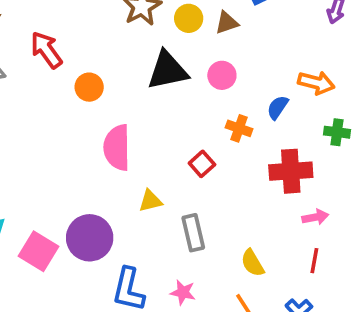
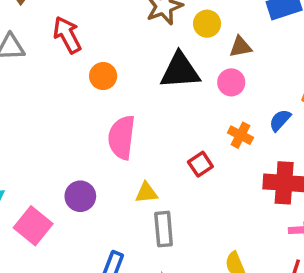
brown triangle: (227, 23) -> (240, 47), moved
gray rectangle: (193, 233) -> (164, 229), moved
purple circle: (90, 238) -> (80, 196), moved, size x0.7

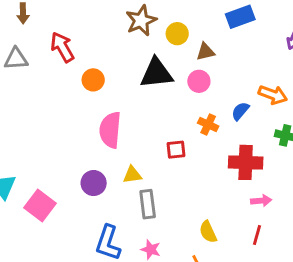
red square: (200, 164) -> (176, 150), turned 30
purple circle: (80, 196) -> (94, 183), moved

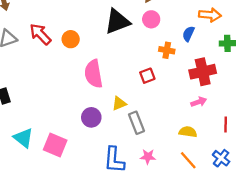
red arrow: (62, 47) -> (40, 34), moved
pink arrow: (261, 201) -> (199, 102), moved
yellow semicircle: (208, 232) -> (188, 132), turned 138

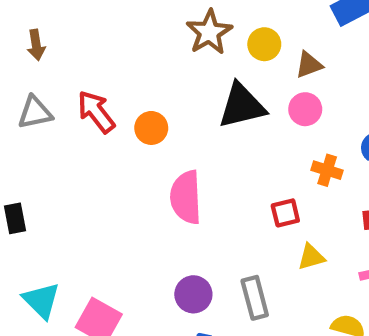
yellow triangle: (119, 103) -> (311, 257), moved
purple circle: (91, 117) -> (193, 294), moved

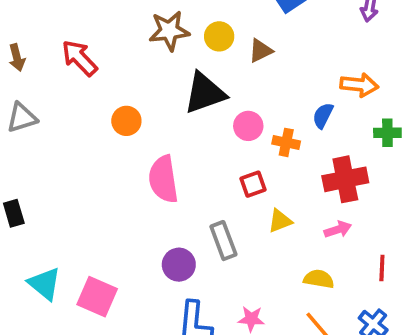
brown star: (209, 32) -> (169, 31), turned 30
pink circle: (305, 109) -> (248, 126), moved
red arrow: (96, 112) -> (79, 58), moved
gray rectangle: (255, 298) -> (223, 241), moved

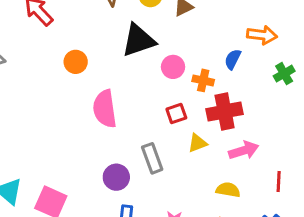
green cross: (387, 133) -> (284, 74), turned -30
red cross: (345, 179) -> (225, 112), moved
pink arrow: (338, 229) -> (244, 150), size x1.4

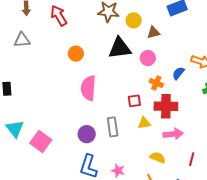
pink circle: (173, 67) -> (148, 58), moved

